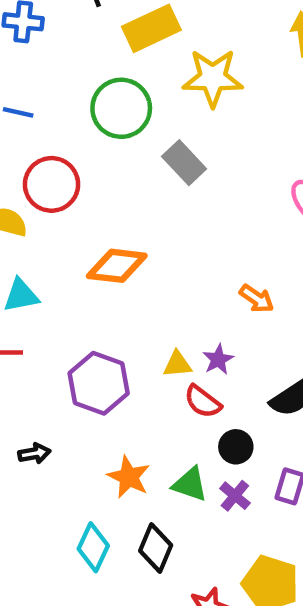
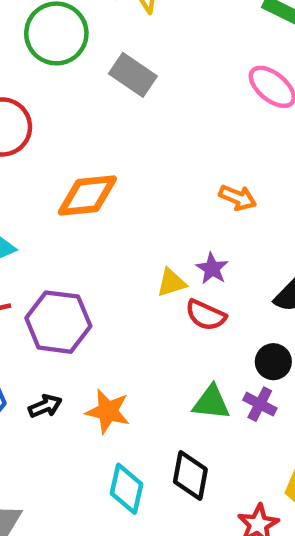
purple hexagon: (99, 383) -> (58, 322), moved
black circle: (236, 447) -> (273, 362), moved
orange star: (129, 477) -> (108, 411), moved

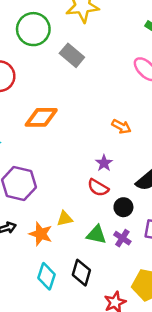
yellow triangle: (171, 283) -> (65, 219), moved
black circle: (273, 362) -> (123, 207), moved

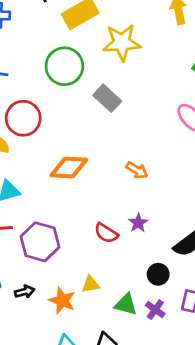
orange arrow: (121, 127) -> (137, 170), moved
red semicircle: (98, 188) -> (106, 233), moved

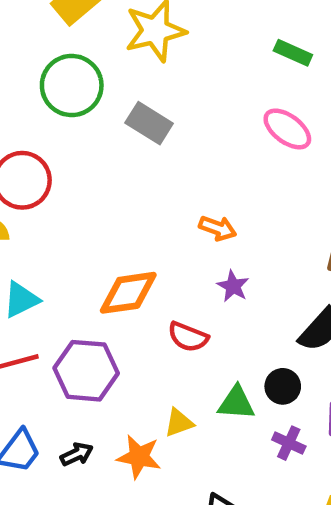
orange diamond: (69, 167) -> (128, 293), moved
purple star: (138, 223) -> (233, 286), moved
green triangle: (126, 304) -> (236, 403), moved

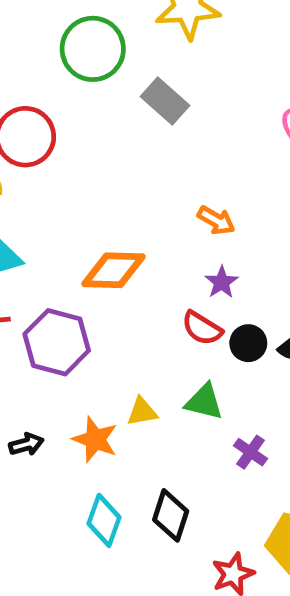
red semicircle: (188, 337) -> (202, 328), moved
black circle: (283, 386) -> (248, 343), moved
black arrow: (77, 454) -> (26, 444), moved

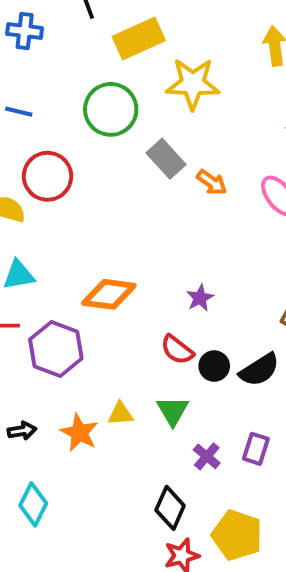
orange arrow: (216, 220) -> (212, 182), moved
purple star: (222, 282) -> (200, 298), moved
green triangle: (204, 402) -> (173, 411), turned 40
black diamond: (171, 515) -> (170, 508), moved
cyan diamond: (104, 520) -> (33, 504), moved

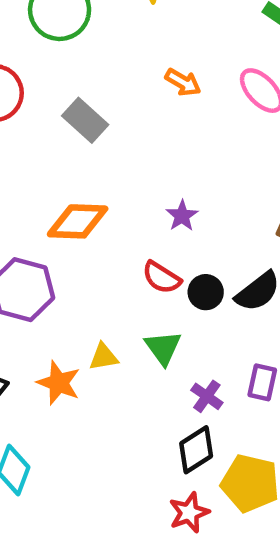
gray rectangle: (166, 159) -> (85, 120), moved
black diamond: (170, 508) -> (196, 450), moved, turned 39

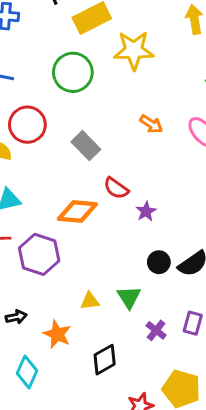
red semicircle: (162, 278) -> (116, 188), moved
orange star: (59, 383) -> (57, 334), moved
black diamond: (196, 450) -> (105, 360), moved

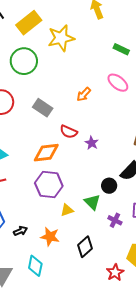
orange arrow: (151, 124) -> (84, 94), moved, turned 112
purple hexagon: (39, 254) -> (49, 184), moved
black circle: (159, 262) -> (109, 186), moved

